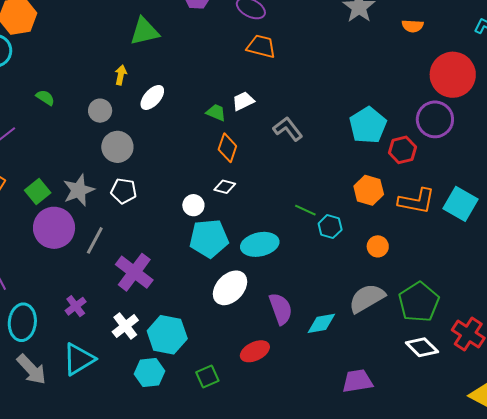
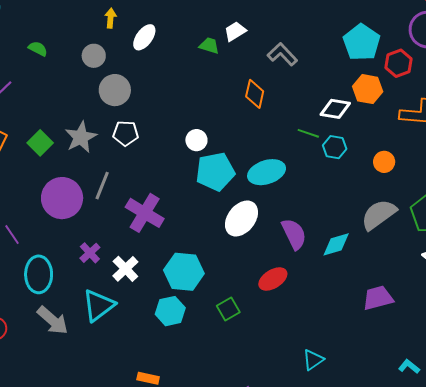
orange diamond: (227, 148) -> (255, 94), moved
white diamond: (225, 187) -> (335, 109), moved, size x1.4
orange hexagon: (369, 190) -> (368, 89), moved
purple circle: (54, 228) -> (62, 198), moved
white cross: (125, 326) -> (125, 269), moved

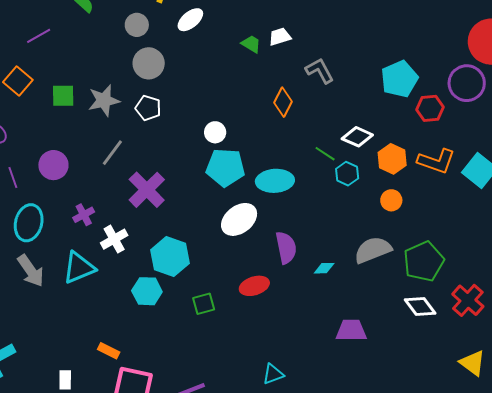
orange hexagon: (368, 89) -> (392, 159), moved
green square: (40, 143) -> (63, 96), turned 30
purple circle: (62, 198) -> (53, 165), moved, size x0.7
cyan diamond: (336, 244) -> (324, 268), size x0.7

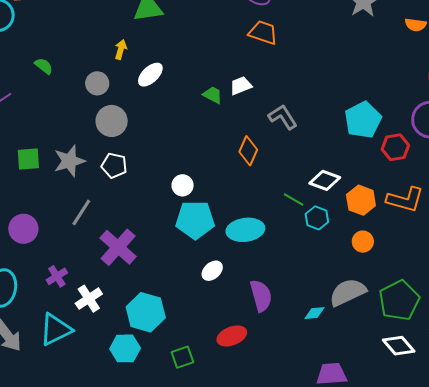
white ellipse: (239, 219) -> (212, 271), size x0.6
cyan diamond: (324, 268) -> (314, 313), moved

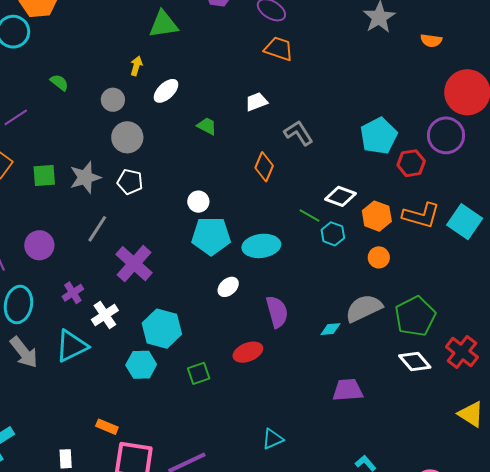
green trapezoid: (213, 95) -> (207, 126), moved

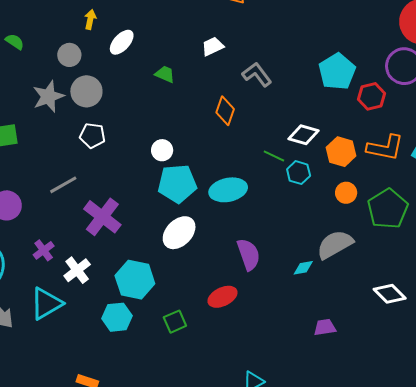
gray star: (85, 177) -> (48, 96), moved
gray line: (97, 229) -> (63, 185), turned 32
white ellipse: (228, 287) -> (179, 233), moved, size x1.6
green pentagon: (415, 316) -> (388, 209), moved
purple trapezoid: (348, 390) -> (325, 327), size x0.7

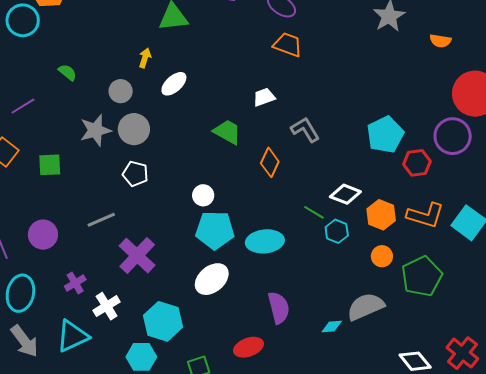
green trapezoid: (165, 74) -> (227, 132), moved, size x1.4

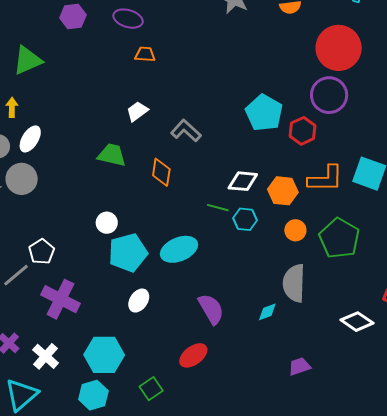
orange trapezoid: (288, 45) -> (145, 54), size x0.7
white ellipse: (174, 84) -> (30, 139), moved
white pentagon: (135, 174) -> (42, 252), moved, turned -30
white ellipse: (212, 279) -> (139, 301), size x0.7
gray semicircle: (366, 307) -> (294, 283), turned -48

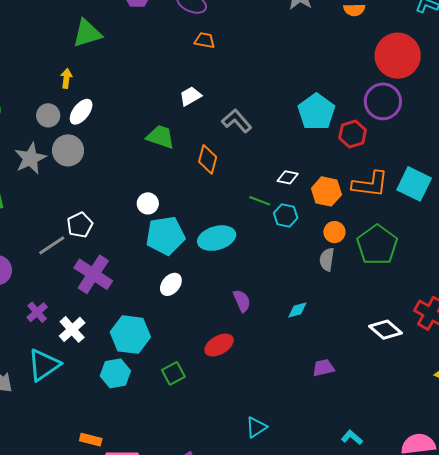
white diamond: (243, 181) -> (288, 177), size x0.7
gray semicircle: (294, 283) -> (327, 259), moved, size x0.6
purple semicircle: (211, 309) -> (242, 301), size x0.7

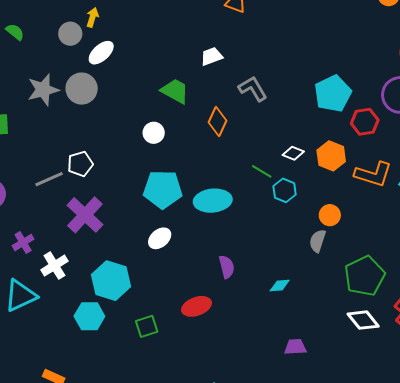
gray circle: (48, 115) -> (70, 34), moved
orange hexagon: (326, 191) -> (331, 156), moved
white circle: (148, 203) -> (154, 133), moved
green pentagon: (377, 245) -> (365, 276), moved

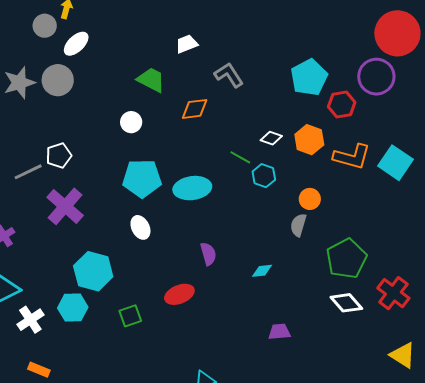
orange diamond: (218, 122) -> (195, 109), turned 60
white ellipse: (160, 238) -> (140, 227), turned -75
white cross: (54, 266) -> (30, 320), moved

